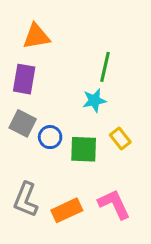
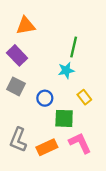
purple rectangle: (24, 79) -> (17, 55), turned -54
blue circle: (50, 137) -> (45, 98), moved
green square: (84, 149) -> (64, 118), moved

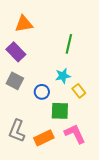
cyan star: (66, 70) -> (63, 76), moved

